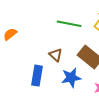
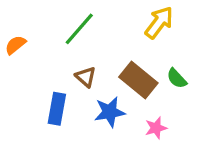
green line: (69, 24) -> (79, 29), moved, turned -60

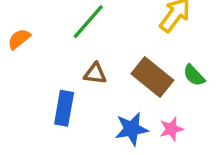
brown triangle: (86, 77) -> (95, 74), turned -35
blue star: (110, 112) -> (132, 129), moved

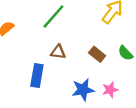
brown rectangle: (152, 77) -> (97, 54), size x0.6

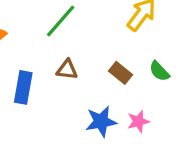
blue rectangle: (37, 76) -> (23, 87), moved

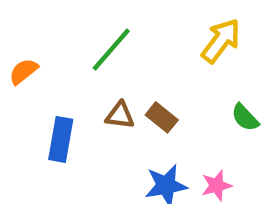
brown rectangle: (120, 73) -> (162, 117), moved

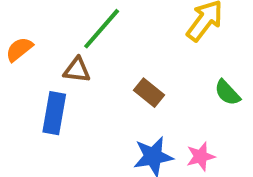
brown triangle: (120, 115) -> (77, 70), moved

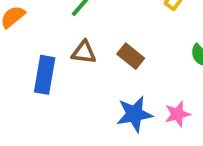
brown triangle: (77, 70) -> (84, 52), moved

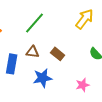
blue star: (134, 114) -> (43, 78), moved

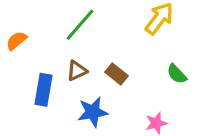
brown triangle: (33, 52) -> (77, 71), turned -32

